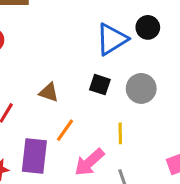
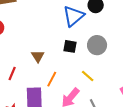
brown triangle: (49, 92) -> (38, 56), turned 48
yellow line: (120, 133) -> (88, 76), turned -40

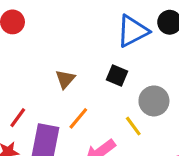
gray circle: (97, 45) -> (154, 101), moved
red line: (12, 73) -> (18, 118), moved

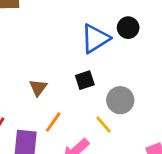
black square: (117, 76) -> (85, 80), turned -36

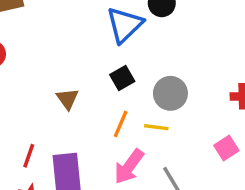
orange line: (53, 122) -> (121, 124), moved
yellow line: (104, 125) -> (156, 127), turned -30

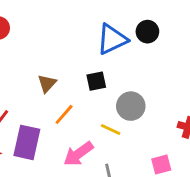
orange line: (121, 124) -> (64, 114), moved

